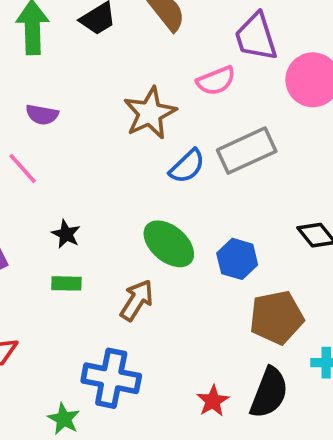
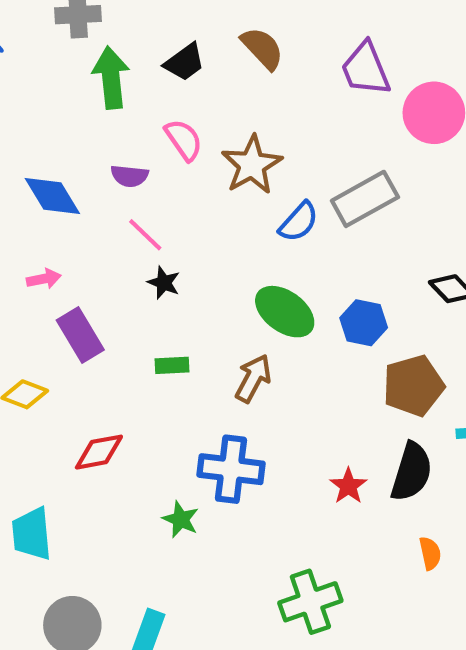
pink semicircle: (216, 81) -> (184, 140), moved, turned -99
pink line: (23, 168) -> (145, 235), moved
black star: (66, 234) -> (164, 283), moved

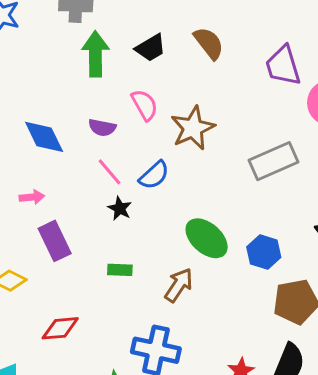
blue semicircle: (299, 222) -> (154, 175), moved

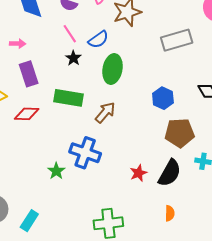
green ellipse: (207, 238) -> (113, 69), moved, turned 52
green rectangle: (120, 270) -> (68, 98), size x1.8
red diamond: (60, 328) -> (27, 114), moved

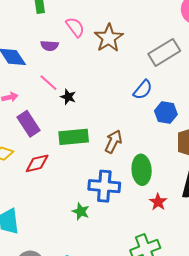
pink line: (70, 34) -> (48, 83), moved
blue semicircle: (98, 39) -> (143, 90), moved
green ellipse: (113, 69) -> (142, 170), moved
red star: (138, 173) -> (158, 202), moved

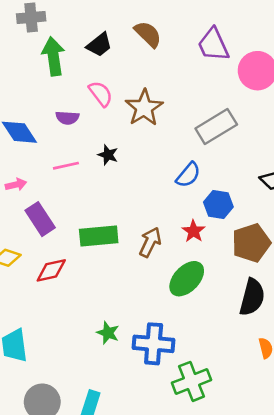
pink line: (48, 83) -> (66, 166), turned -54
black star: (68, 97) -> (108, 155), moved
green ellipse: (142, 170) -> (187, 279), turned 48
blue cross: (104, 186) -> (154, 344), moved
red star: (158, 202) -> (193, 231), moved

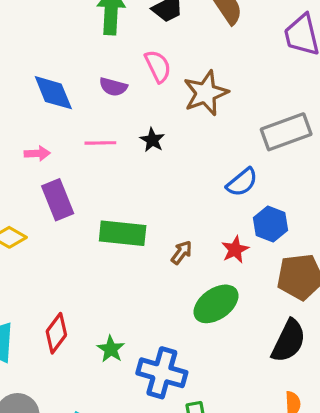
brown arrow: (150, 242) -> (182, 252), size x0.7
red diamond: (51, 270) -> (56, 333), moved, turned -52

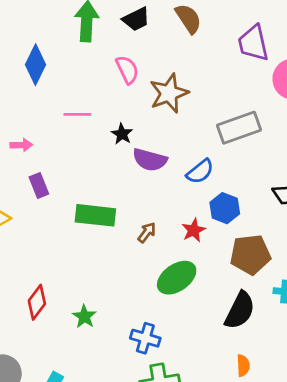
purple semicircle: (113, 87) -> (150, 160), moved, size x1.4
blue diamond: (53, 93) -> (35, 65), moved, turned 48
pink line: (100, 143) -> (77, 114), moved
purple rectangle: (58, 200) -> (39, 186), size x0.7
blue cross: (162, 373) -> (145, 338), moved, size x0.7

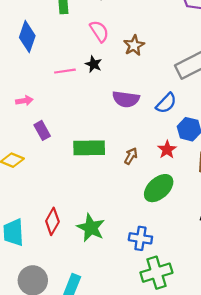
brown star: (169, 93) -> (134, 45), size x0.7
black star: (122, 134) -> (94, 64), moved
green star: (84, 317) -> (91, 228), size x1.5

